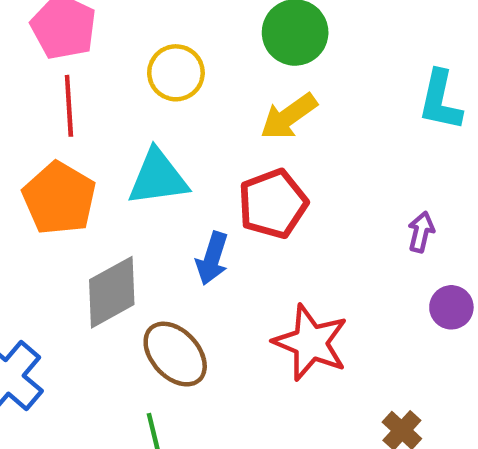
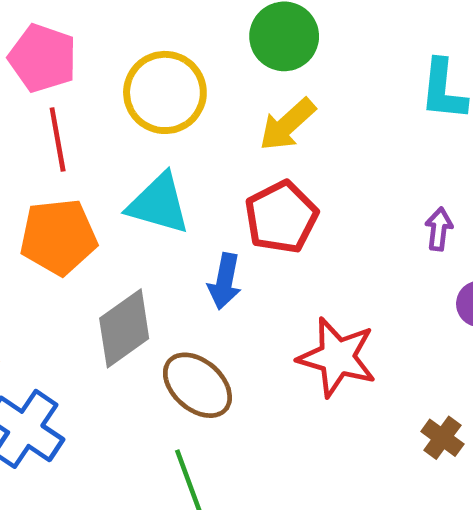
yellow circle: (176, 73) -> (165, 92), size x1.4
cyan triangle: (158, 178) -> (159, 204), turned 30
orange pentagon: (59, 198) -> (58, 237), turned -30

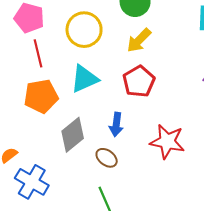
cyan triangle: (159, 204) -> (84, 79), turned -36
blue arrow: (225, 281) -> (116, 125), moved
brown ellipse: (197, 385) -> (107, 158), size x0.7

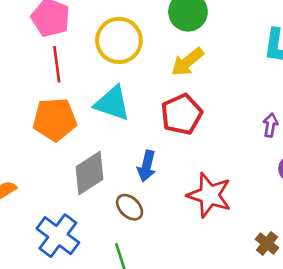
cyan triangle: (84, 79) -> (112, 103), turned 36
blue cross: (32, 182) -> (58, 236), moved

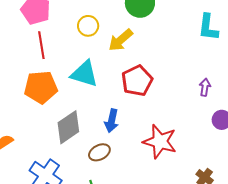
yellow circle: (119, 40) -> (88, 26), size x0.6
yellow arrow: (187, 62) -> (121, 40), moved
brown ellipse: (130, 207) -> (99, 152), turned -70

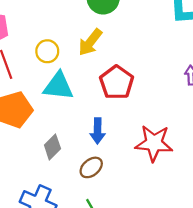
yellow circle: (88, 26) -> (47, 51), moved
gray diamond: (68, 127) -> (52, 147), size x0.7

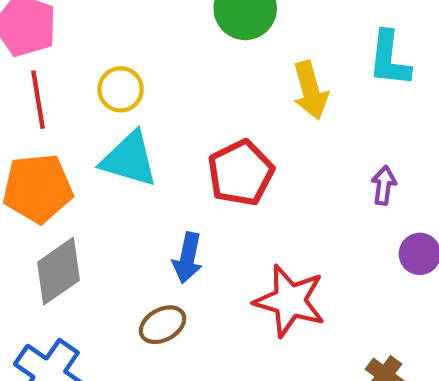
yellow arrow: (90, 42) -> (310, 90), moved, turned -64
gray diamond: (52, 147) -> (59, 271), moved, size x1.4

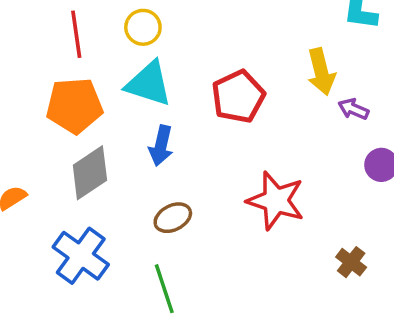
yellow arrow: (310, 90) -> (321, 72), moved
purple arrow: (384, 185) -> (353, 109), turned -76
blue arrow: (188, 258) -> (161, 146), moved

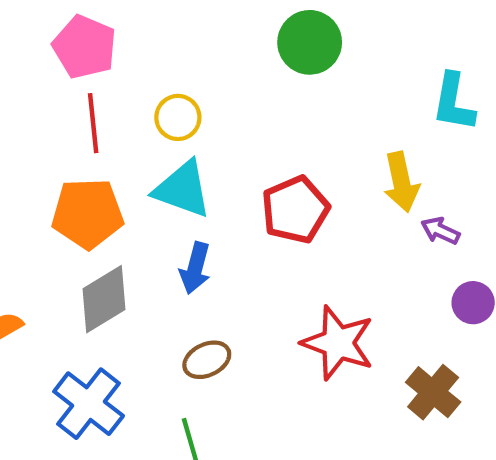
brown cross: (351, 262) -> (433, 392), moved, size x1.4

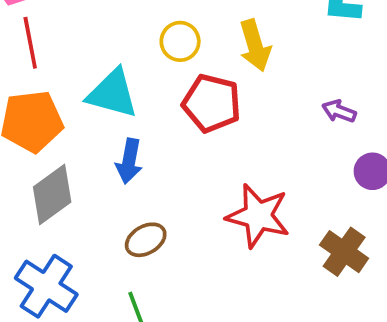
yellow circle: (178, 117) -> (180, 41), moved
yellow arrow: (401, 182) -> (255, 45), moved
red pentagon: (295, 210) -> (212, 103), turned -30

